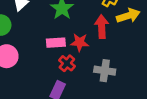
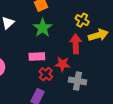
red star: (80, 42) -> (62, 64), moved

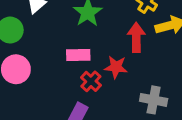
gray cross: (77, 81) -> (154, 100), moved

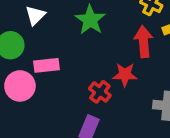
pink rectangle: (78, 55) -> (46, 65), moved

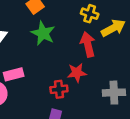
red cross: (100, 92) -> (59, 89), turned -36

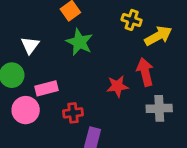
red arrow: (88, 44) -> (145, 72), moved
red cross: (59, 89) -> (73, 113), moved

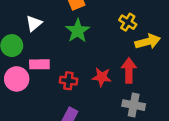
red cross: (73, 113) -> (68, 81), moved

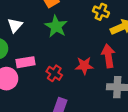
red cross: (68, 81) -> (54, 73), turned 35

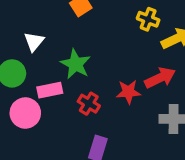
green star: (56, 26) -> (75, 64), moved
red arrow: (108, 56) -> (160, 78), turned 75

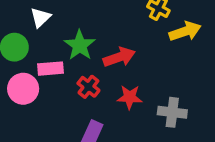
red arrow: (160, 78) -> (119, 57), moved
red star: (128, 92) -> (130, 97), moved

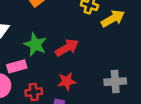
red cross: (88, 87) -> (34, 92), moved, turned -35
red star: (130, 97) -> (67, 81), moved

